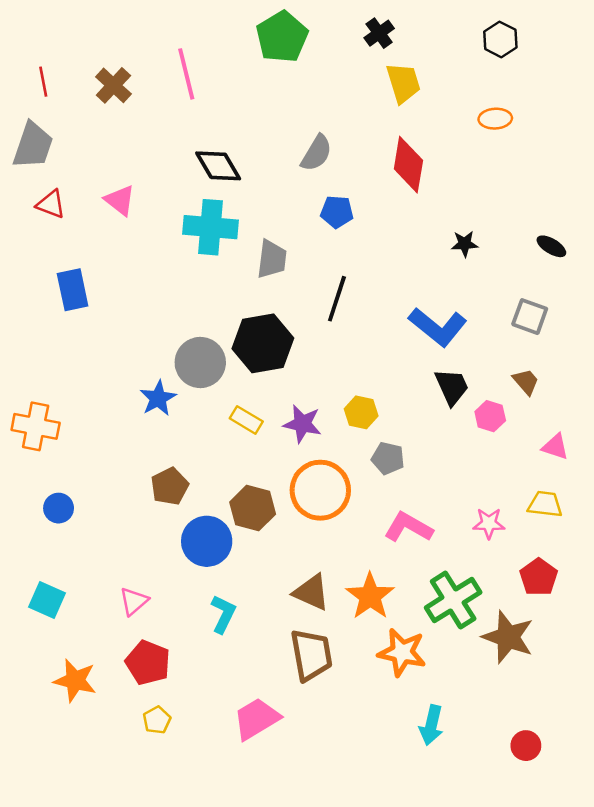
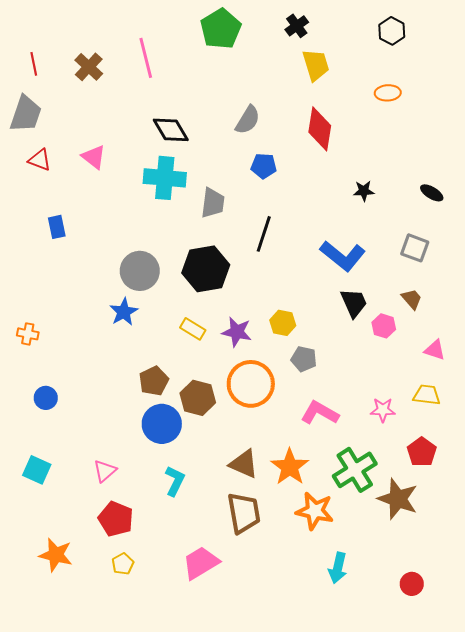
blue rectangle: (73, 290) -> (57, 227), size x0.7
gray circle: (200, 362) -> (140, 271), moved
orange cross: (36, 426) -> (28, 334), size x0.6
brown pentagon: (170, 486) -> (154, 381), moved
orange star: (75, 680) -> (56, 555), moved

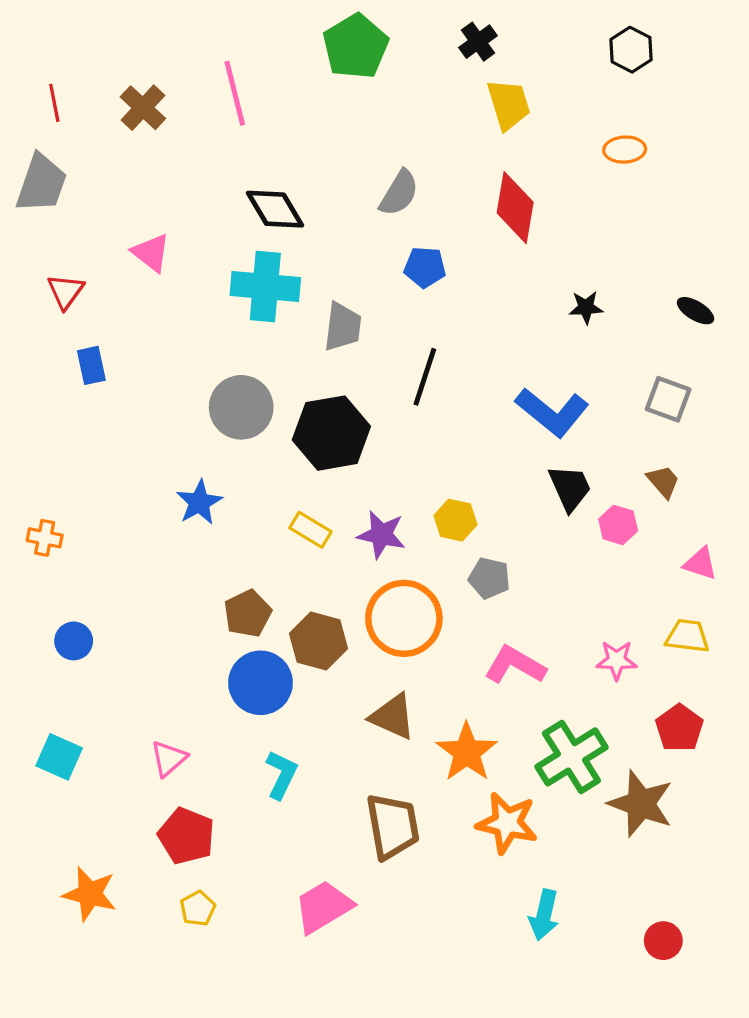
red triangle: (40, 160) -> (66, 291), moved, turned 45
gray circle: (140, 271) -> (241, 407), moved
brown triangle: (244, 464) -> (393, 717), moved

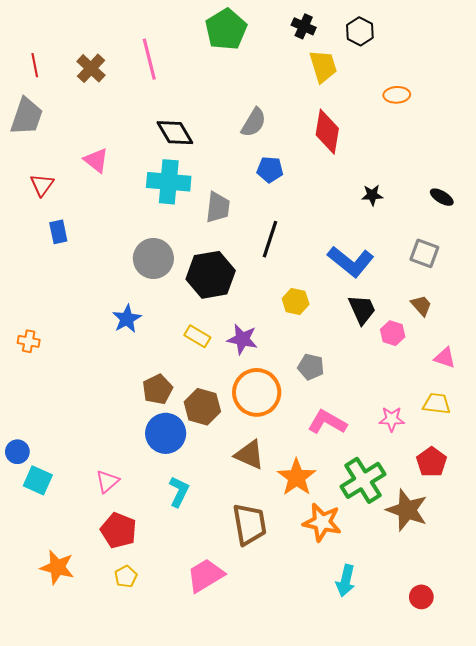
black cross: (478, 42) -> (304, 26), turned -30
black hexagon: (631, 50) -> (360, 31), moved
yellow hexagon: (455, 520) -> (296, 301), moved
blue circle: (74, 641) -> (17, 452), moved

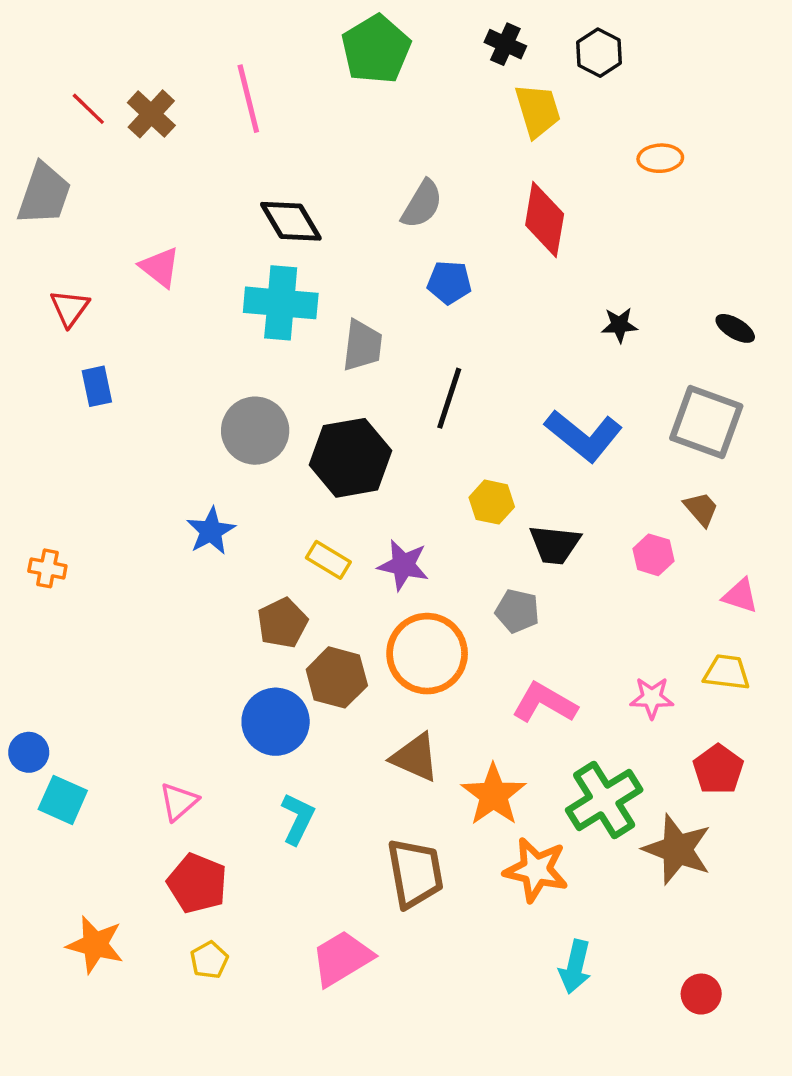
red line: (35, 65) -> (88, 109), moved, turned -35
gray square: (424, 253) -> (706, 422), size x1.5
black trapezoid: (362, 310) -> (555, 545), moved, turned 120
brown pentagon: (157, 389) -> (282, 623), moved

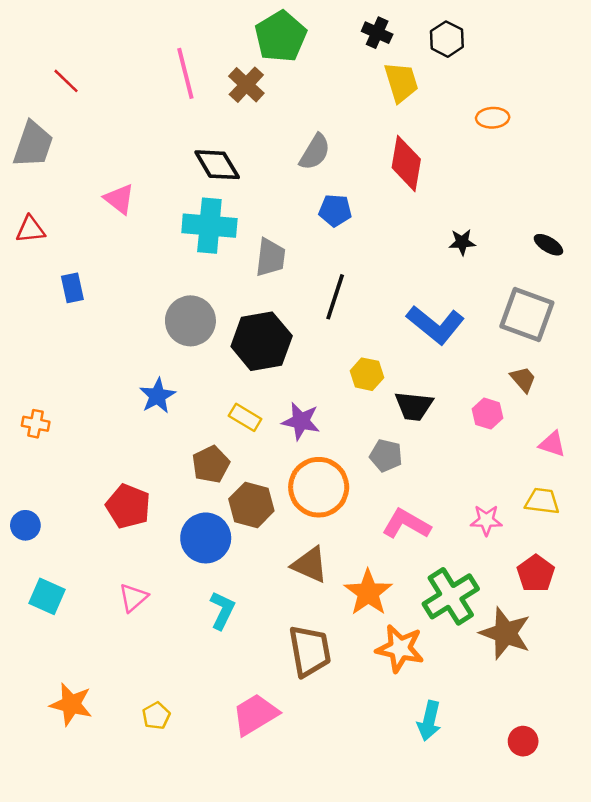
brown cross: (151, 114) -> (246, 85), moved
red triangle: (70, 308) -> (30, 229), moved, turned 48
blue circle: (29, 752) -> (25, 525), moved
red pentagon: (197, 883) -> (128, 506), moved

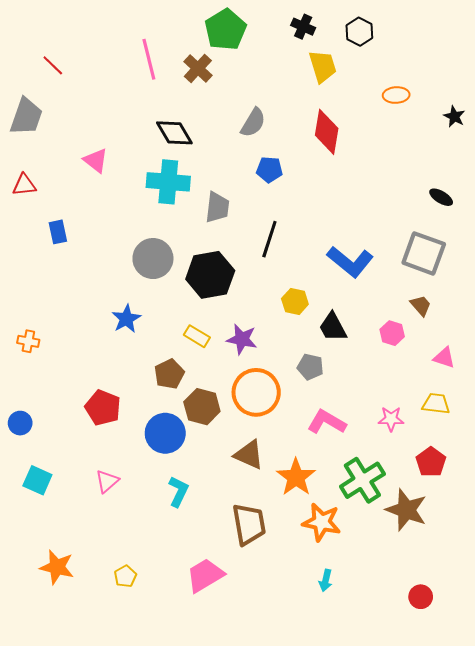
black star: (462, 242) -> (454, 116), moved, turned 30
black trapezoid: (414, 406) -> (333, 327), turned 56
cyan arrow: (429, 721) -> (326, 580), moved, size x0.7

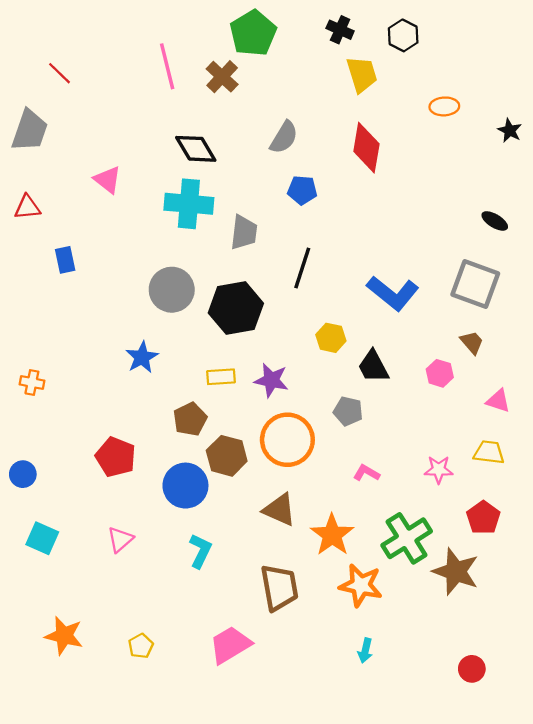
yellow rectangle: (197, 336) -> (221, 377), turned -35
pink L-shape: (327, 422) -> (366, 473), size x0.6

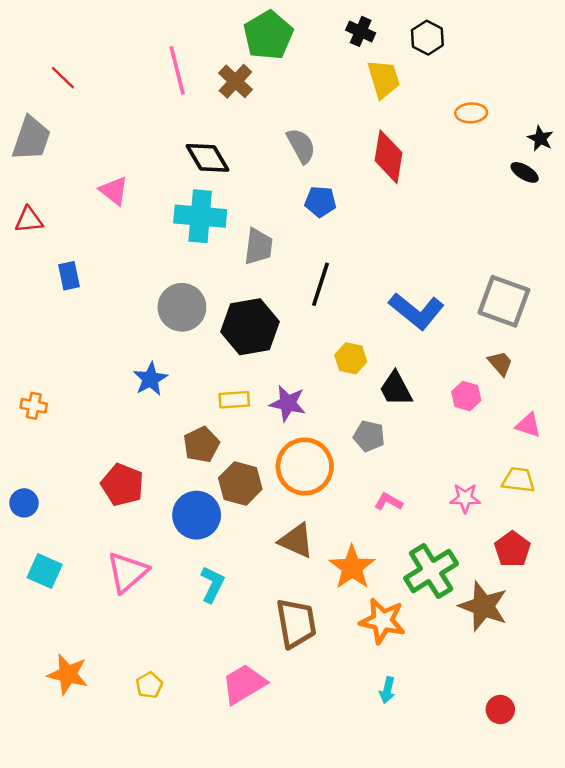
gray semicircle: (284, 137) -> (301, 146), turned -60
black ellipse: (495, 221) -> (525, 172), moved
pink triangle: (120, 539) -> (127, 572), size x1.5

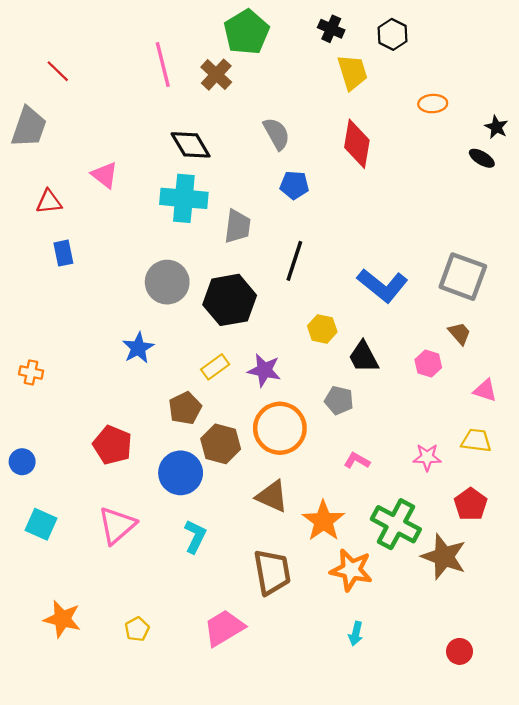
red triangle: (29, 220) -> (49, 202), moved
yellow rectangle: (234, 400) -> (215, 367), turned -32
green cross: (431, 571) -> (396, 524), turned -30

